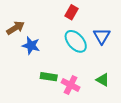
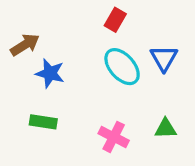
green rectangle: (49, 77) -> (43, 122), moved
green triangle: (103, 80) -> (166, 129), turned -32

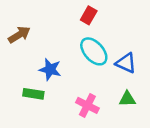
blue triangle: (164, 58) -> (126, 63), moved, turned -35
blue star: (50, 73) -> (50, 69), moved

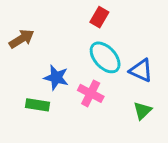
green triangle: (127, 99) -> (142, 111), turned -42
pink cross: (87, 105) -> (91, 93), moved

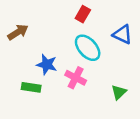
blue triangle: (141, 70) -> (122, 35), moved

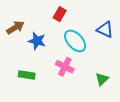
red rectangle: (83, 14) -> (60, 14), moved
blue star: (47, 65) -> (37, 41), moved

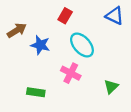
blue triangle: (105, 30) -> (115, 16), moved
green rectangle: (27, 75) -> (36, 92), moved

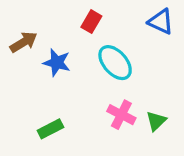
pink cross: (71, 73) -> (121, 115), moved
green rectangle: (36, 92) -> (50, 129), turned -36

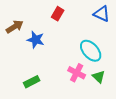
cyan ellipse: (115, 63) -> (91, 51), moved
green triangle: (156, 121) -> (99, 77), turned -32

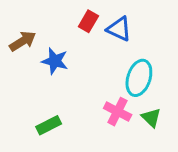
blue triangle: (102, 14) -> (119, 29), moved
cyan ellipse: (91, 51) -> (139, 78), turned 60

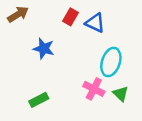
brown arrow: (23, 41) -> (18, 14), moved

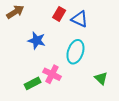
cyan ellipse: (111, 62) -> (75, 52), moved
pink cross: (94, 89) -> (52, 74), moved

